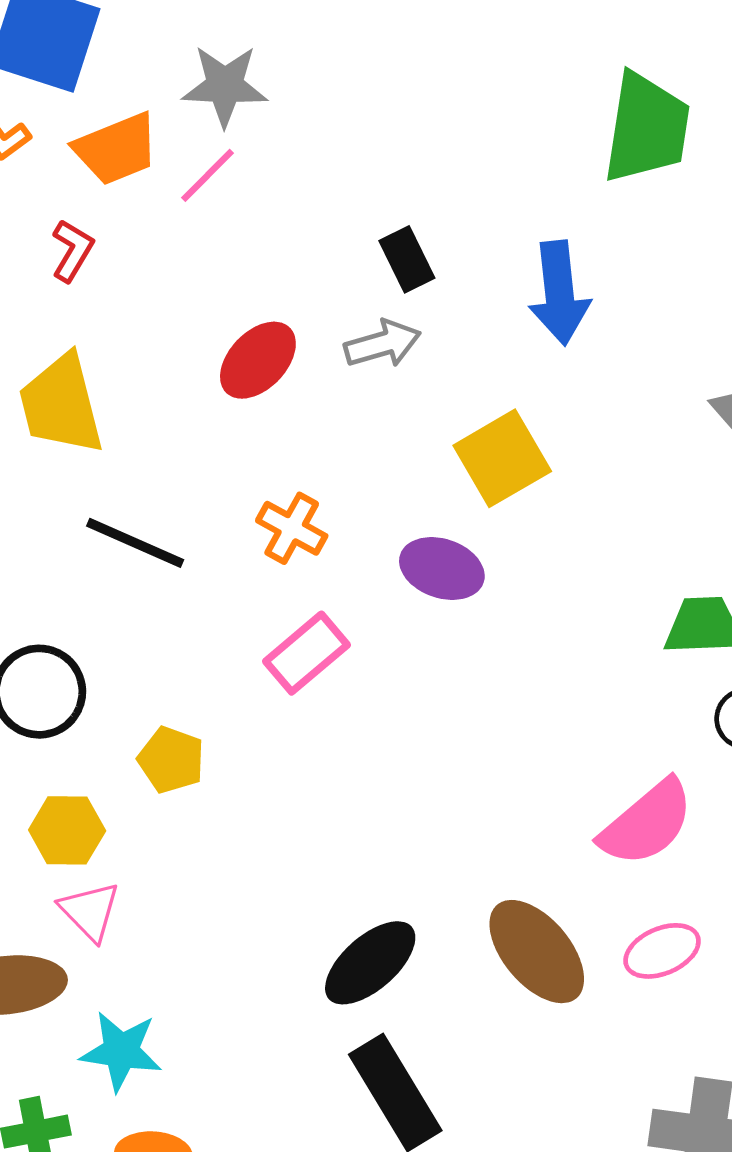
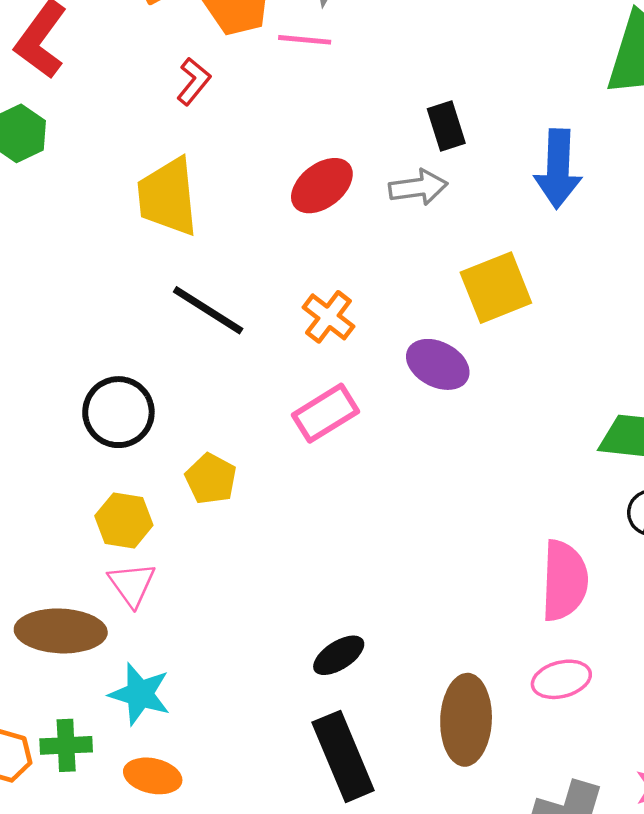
pink line: (208, 175) -> (305, 40), turned 42
pink semicircle: (647, 823) -> (564, 581), turned -56
brown ellipse: (537, 952) -> (466, 720), moved, turned 34
black ellipse: (370, 963) -> (339, 655), size x0.7

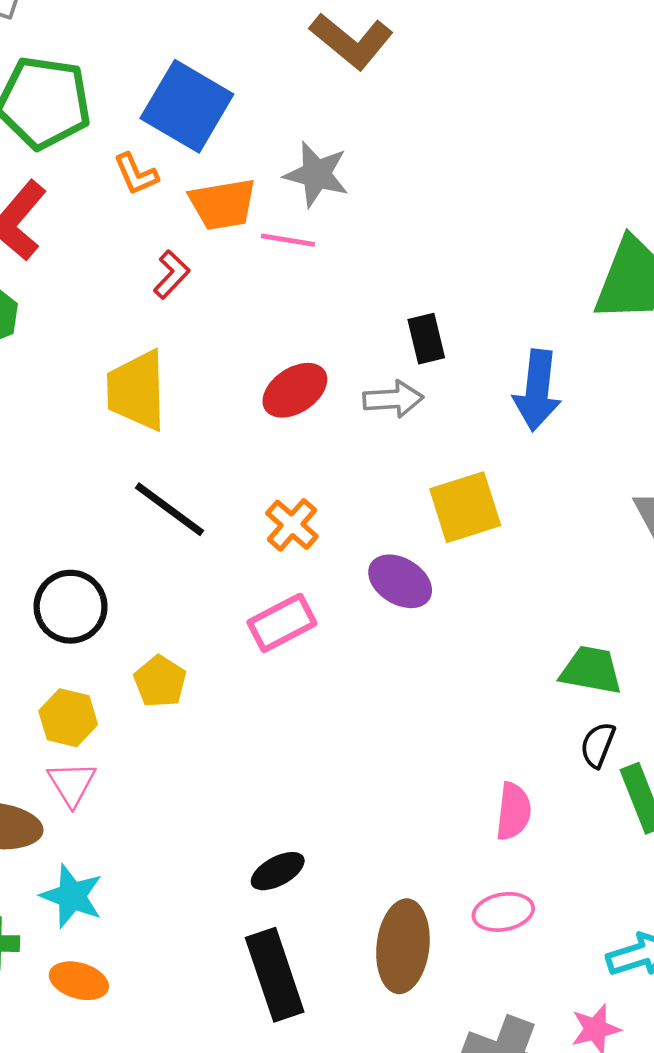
pink semicircle: (564, 581) -> (513, 811), size x0.7

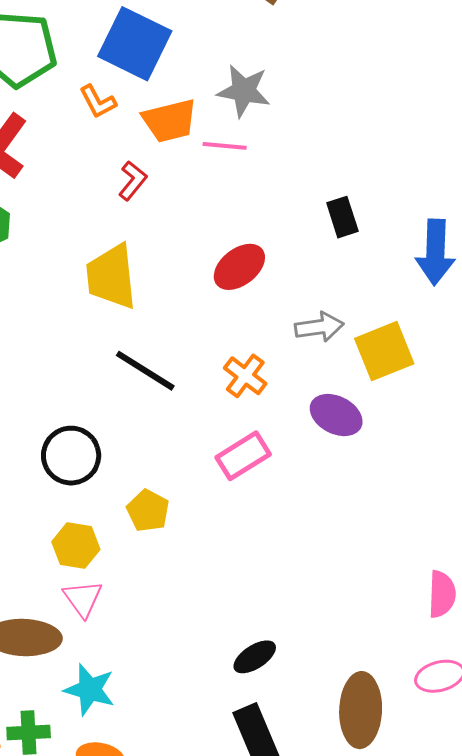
gray arrow: (393, 399) -> (319, 327), moved

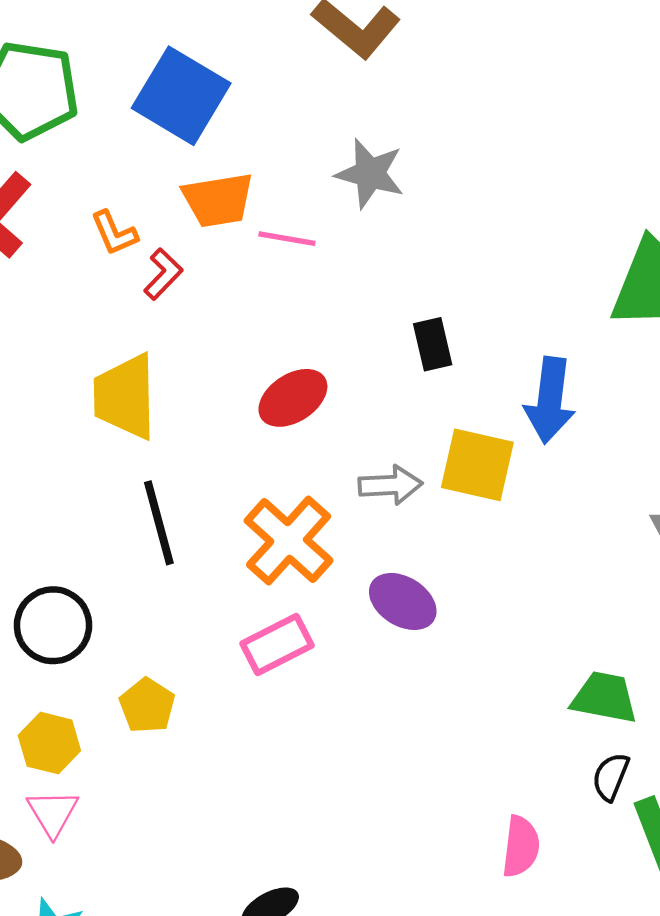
gray star: (244, 91) -> (370, 174), moved
orange L-shape: (98, 102) -> (114, 233), moved
yellow square: (384, 351) -> (477, 465), moved, turned 30
black line: (145, 371) -> (159, 523), turned 38
orange cross: (245, 376) -> (289, 541), size x1.6

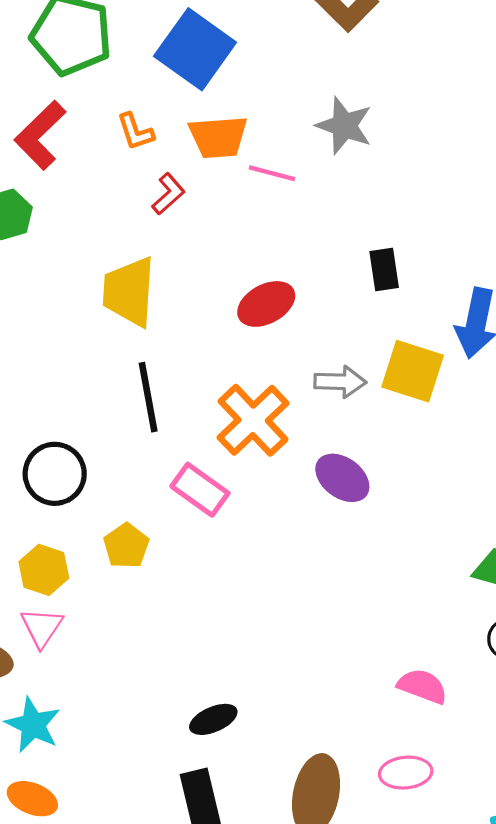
orange L-shape: (114, 233) -> (135, 132), moved
pink rectangle: (277, 644) -> (200, 490), moved, turned 58
pink semicircle: (521, 846) -> (422, 686), turned -81

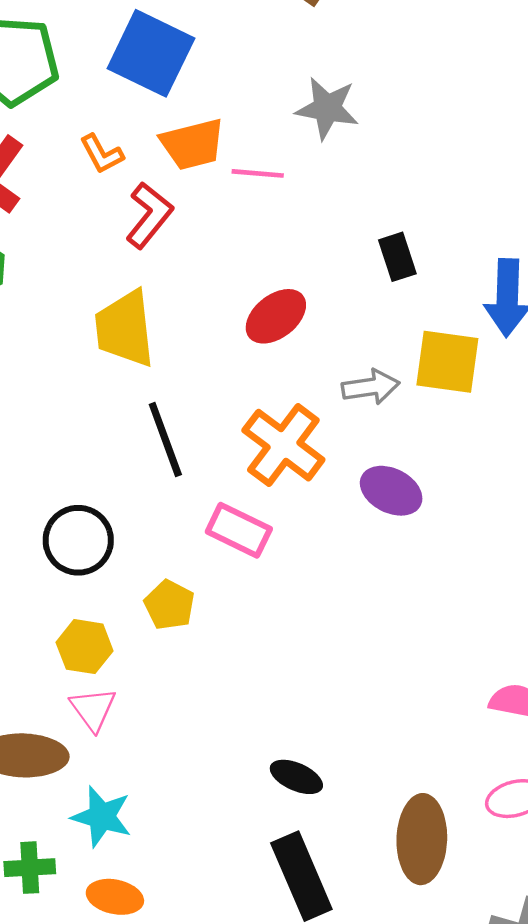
red L-shape: (168, 194) -> (149, 215), size x1.4
black ellipse: (213, 719) -> (296, 777), turned 57

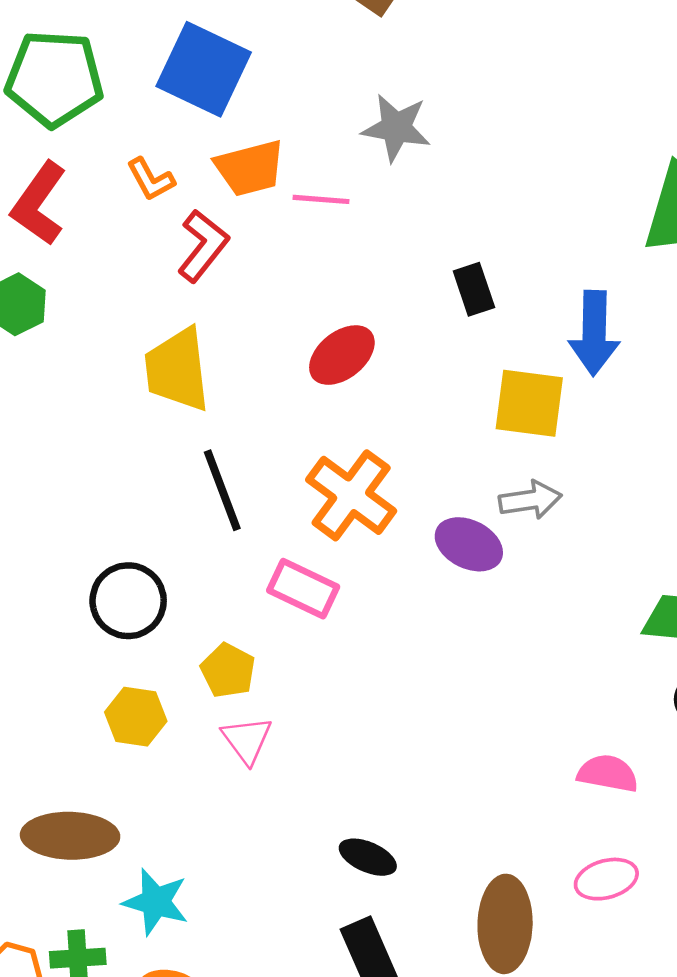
gray arrow: (371, 387) -> (530, 500), moved
pink triangle: (93, 709) -> (247, 740), moved

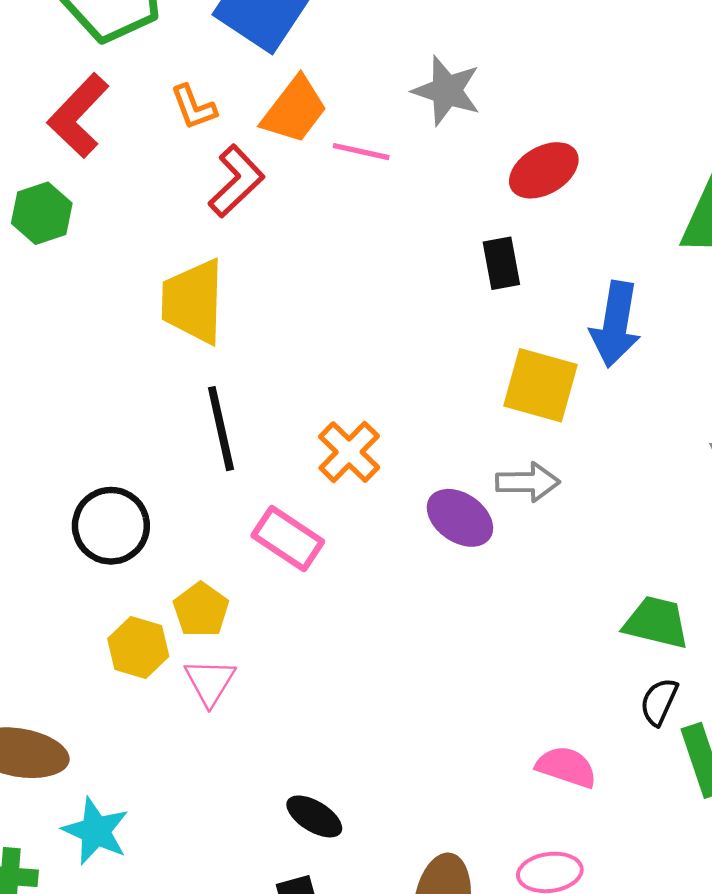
orange trapezoid: (250, 168) -> (294, 110), turned -46
red ellipse: (342, 355) -> (544, 170), moved
orange cross: (351, 495) -> (349, 452), size x0.7
yellow hexagon: (136, 717) -> (138, 648), moved

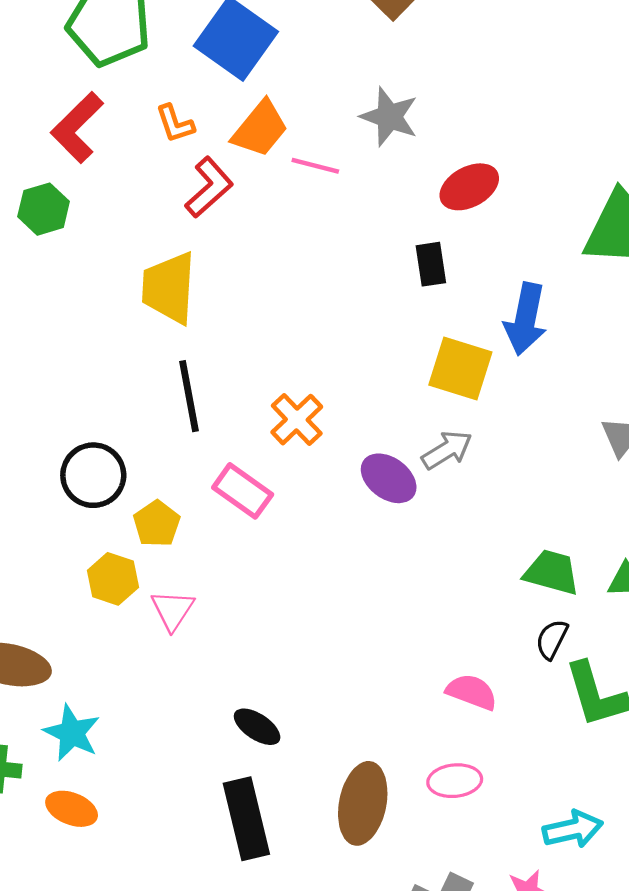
gray arrow: (528, 482) -> (447, 450), turned -33
yellow pentagon: (201, 610) -> (157, 524), moved

